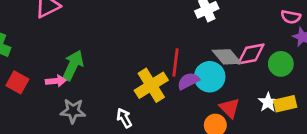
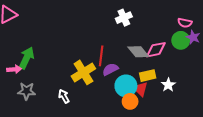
green circle: (281, 64) -> (181, 40), moved
cyan circle: (210, 77) -> (126, 86), moved
yellow rectangle: (285, 104) -> (148, 76), moved

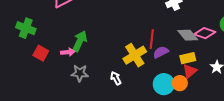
pink diamond: (156, 50) -> (205, 33), turned 30
yellow rectangle: (148, 76) -> (188, 58), moved
cyan circle: (126, 86) -> (164, 84), moved
red triangle: (140, 89) -> (190, 71), turned 35

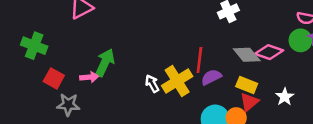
yellow rectangle: (188, 58) -> (247, 85), turned 35
gray star: (80, 73) -> (68, 105), moved
white arrow: (116, 78) -> (152, 84), moved

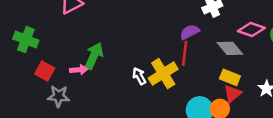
pink diamond: (269, 52) -> (251, 29), moved
purple semicircle: (211, 77) -> (190, 32), moved

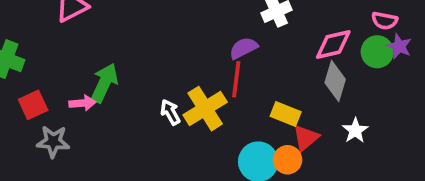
pink diamond: (251, 29) -> (333, 44), turned -32
gray diamond: (230, 48) -> (335, 81), moved, turned 56
red square: (45, 71) -> (33, 105), turned 36
yellow rectangle: (230, 77) -> (286, 114), moved

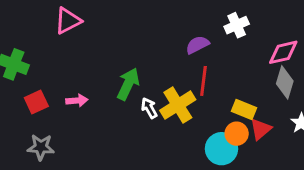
purple semicircle: (244, 48) -> (197, 45), moved
green arrow: (104, 83) -> (128, 84), moved
gray star: (53, 141) -> (41, 147), moved
orange circle: (287, 160) -> (237, 134), moved

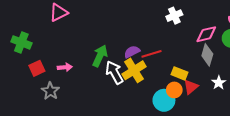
purple semicircle: (197, 45) -> (132, 52), moved
red line: (203, 81) -> (152, 54), turned 66
white arrow: (149, 108) -> (114, 72), size x1.6
gray star: (41, 147) -> (50, 91), moved, turned 30

